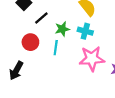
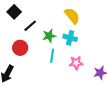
cyan line: (56, 48) -> (52, 56), moved
pink star: (92, 59) -> (76, 63), size x0.6

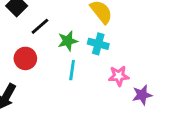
pink star: (76, 63) -> (119, 76), moved

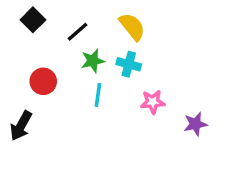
black line: (40, 26) -> (77, 32), moved
purple star: (142, 95) -> (195, 124), moved

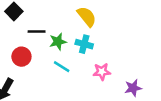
black line: (77, 32) -> (37, 32), moved, turned 42
cyan line: (98, 95) -> (62, 67), turned -66

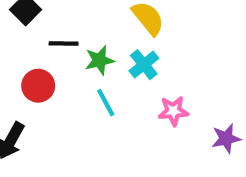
cyan cross: (84, 44) -> (144, 65), turned 36
cyan line: (62, 67) -> (106, 103), turned 30

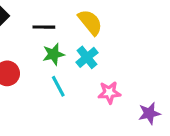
black line: (64, 43) -> (44, 27), moved

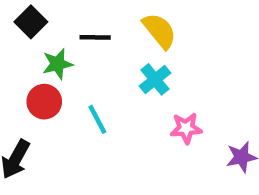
green star: (53, 54) -> (58, 64), moved
cyan line: (58, 86) -> (97, 119), moved

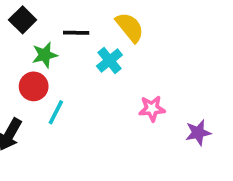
cyan cross: (155, 79) -> (109, 61), moved
cyan line: (97, 119) -> (56, 112), moved, turned 55

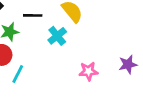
purple star: (198, 133) -> (128, 64), moved

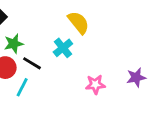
black line: (33, 15) -> (32, 63), moved, turned 30

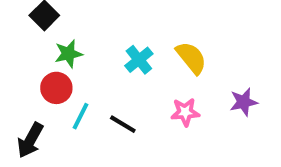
yellow semicircle: (78, 23) -> (191, 58), moved
black line: (32, 63) -> (123, 124), moved

